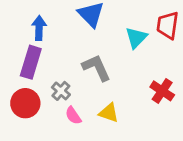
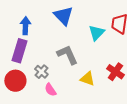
yellow triangle: (109, 113) -> (87, 79), moved

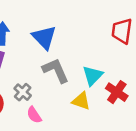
blue triangle: (63, 16) -> (44, 37), moved
cyan triangle: (96, 33) -> (93, 76), moved

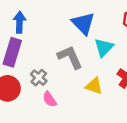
blue triangle: (44, 37) -> (83, 23), moved
cyan triangle: (93, 76) -> (104, 47), moved

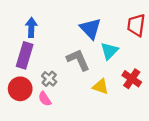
pink semicircle: (50, 99) -> (45, 99), moved

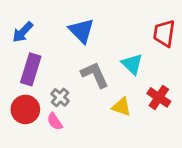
blue arrow: (31, 27) -> (23, 32), moved, turned -138
blue triangle: (90, 29) -> (81, 31), moved
cyan triangle: (109, 51) -> (132, 64), turned -30

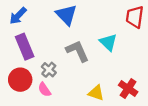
purple rectangle: (31, 69) -> (25, 47), turned -40
red cross: (159, 97) -> (128, 88), moved
yellow triangle: (121, 107) -> (96, 93), moved

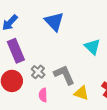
gray L-shape: (77, 51) -> (64, 75), moved
pink semicircle: (44, 90) -> (43, 95), moved, turned 32

